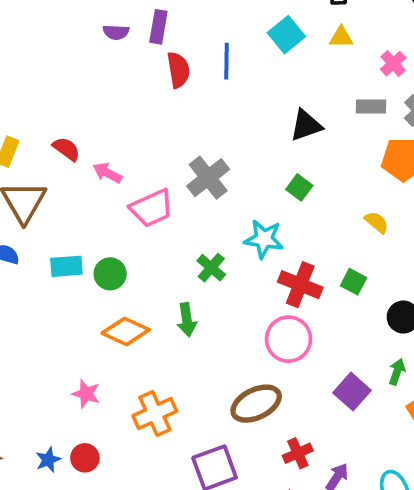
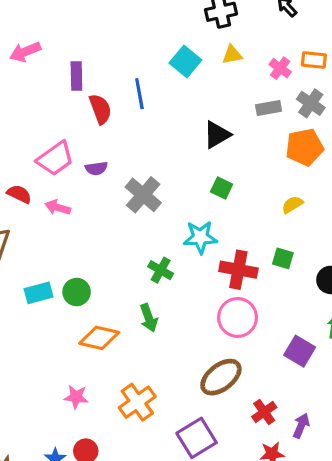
purple semicircle: (116, 32) -> (96, 168), moved
pink trapezoid: (152, 208) -> (55, 159), moved
yellow semicircle: (377, 222) -> (292, 205), turned -60

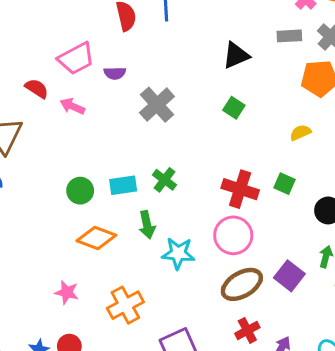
cyan star: (200, 237) -> (178, 253), moved
cyan rectangle: (39, 293) -> (123, 185), moved
brown ellipse: (221, 377) -> (242, 284), moved

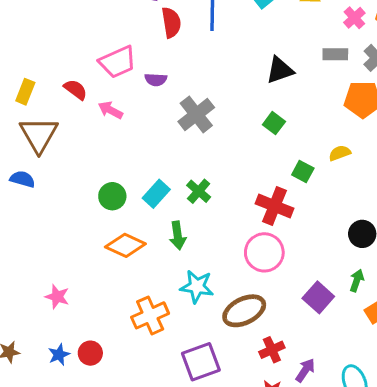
green square: (285, 184) -> (303, 171), moved
cyan rectangle: (123, 185) -> (156, 194), turned -44
cyan star: (178, 253) -> (197, 287), moved
brown ellipse: (242, 284) -> (244, 311), moved
pink star: (67, 292) -> (57, 297), moved

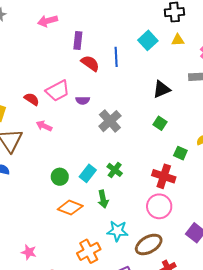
red semicircle: (171, 22) -> (90, 63), turned -42
red semicircle: (76, 90) -> (32, 99), moved
pink arrow: (110, 110) -> (44, 126), moved
pink star: (57, 297) -> (29, 252), moved

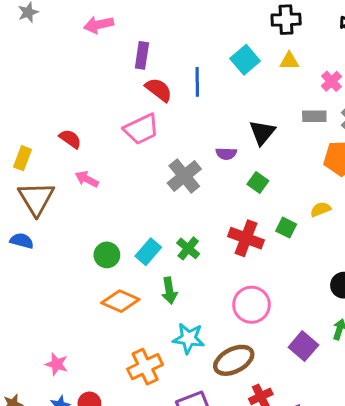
black triangle: (162, 89) -> (262, 132), turned -30
pink trapezoid: (58, 91) -> (141, 129), moved
purple semicircle: (83, 100) -> (226, 154), moved
red cross: (164, 176) -> (246, 238), moved

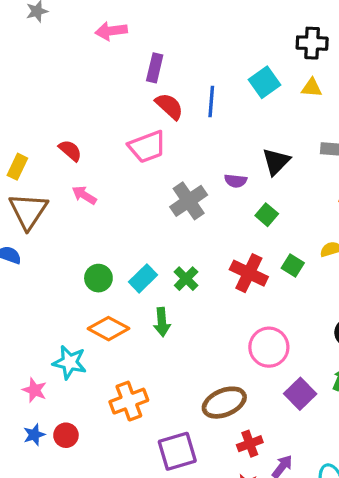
pink circle: (252, 305) -> (269, 347), moved
cyan star: (189, 338) -> (70, 362), moved

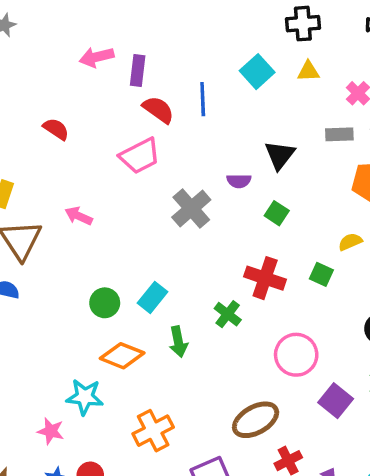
pink arrow: (111, 31) -> (97, 57), moved
red semicircle: (70, 151) -> (56, 129), moved
green square: (293, 265) -> (321, 274), moved
green cross: (186, 279) -> (228, 314), moved

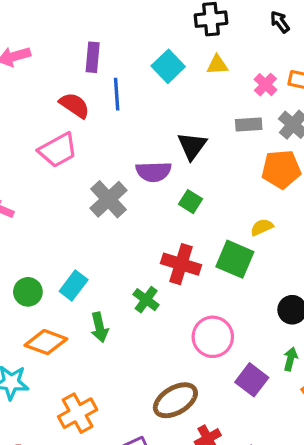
purple rectangle: (138, 71) -> (93, 57), moved
purple semicircle: (239, 181) -> (154, 172), size x1.5
green square: (321, 274) -> (235, 259), size x1.6

